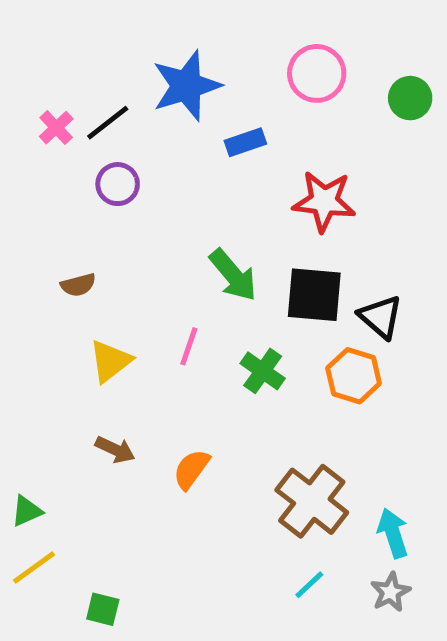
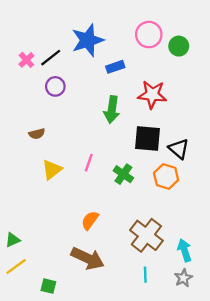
green circle: (410, 98) -> (179, 46), moved
green arrow: (233, 275) -> (112, 110), moved, turned 48
brown arrow: (115, 450) -> (88, 258), moved, size x1.8
cyan line: (309, 585) -> (145, 275), turned -49

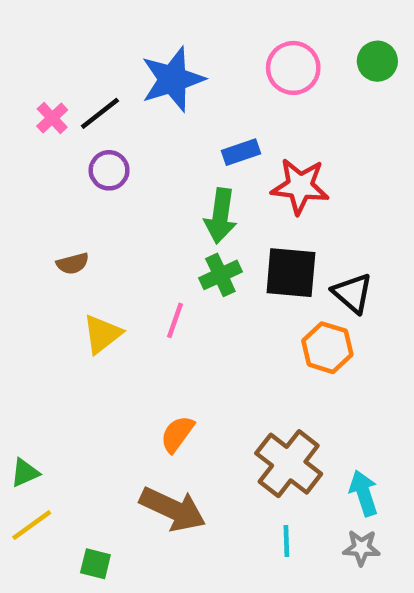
green circle: (179, 46) -> (377, 61), moved
blue rectangle: (115, 67) -> (241, 152), moved
green cross: (123, 174) -> (220, 275), moved, turned 30
gray star: (183, 278) -> (361, 548), turned 30

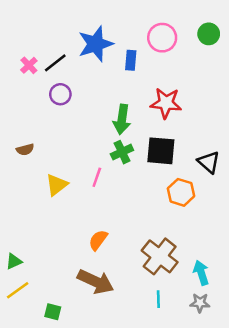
blue rectangle: (241, 152) -> (131, 60), moved, turned -66
brown semicircle: (73, 264) -> (25, 150), moved
black triangle: (352, 293) -> (209, 162), moved

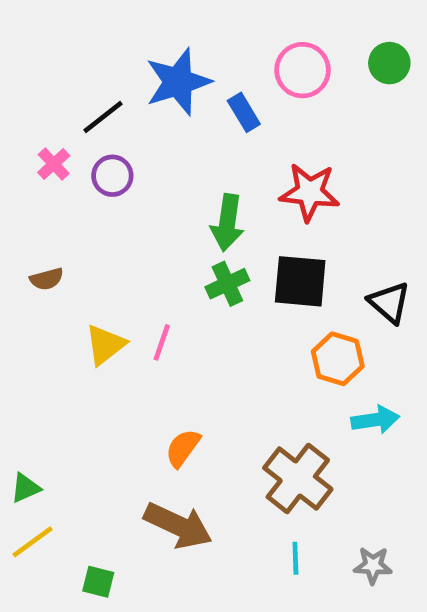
blue rectangle: (131, 60) -> (244, 112), turned -36
pink cross: (29, 65) -> (54, 164), moved
pink line: (97, 177) -> (162, 342), moved
cyan arrow: (201, 273) -> (375, 420), moved, turned 100

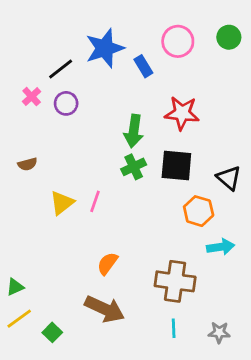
brown cross: (298, 479) -> (175, 281), turned -30
green square: (98, 582) -> (52, 332), moved, turned 30

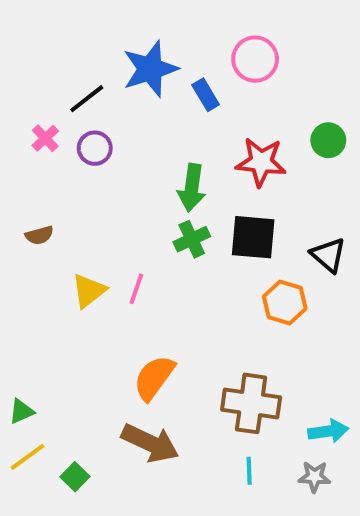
green circle: (229, 37) -> (328, 140), moved
cyan arrow: (221, 247) -> (328, 431), moved
orange semicircle: (107, 263) -> (154, 378), size x1.4

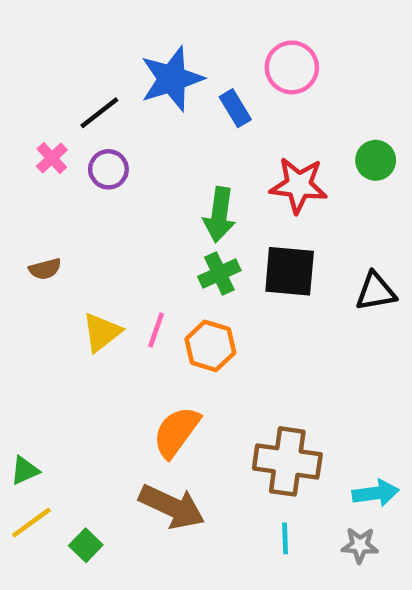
black triangle: (328, 255) -> (376, 292), turned -51
orange hexagon: (285, 303) -> (210, 346), moved

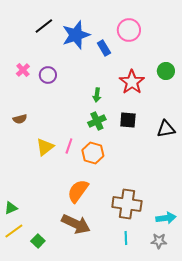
black line: (99, 113) -> (44, 26), moved
red star: (299, 185) -> (132, 82), turned 30
green arrow: (219, 215) -> (97, 95), size x0.6
black square: (290, 271) -> (128, 120), size x0.7

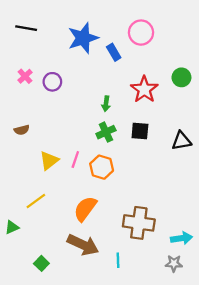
black line: (44, 26) -> (26, 28), moved, turned 48
yellow line: (14, 231) -> (36, 201), moved
cyan line: (126, 238) -> (118, 260), moved

